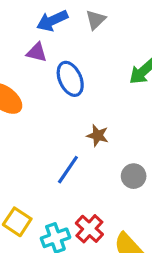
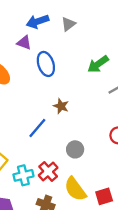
gray circle: (134, 176) -> (75, 149), moved

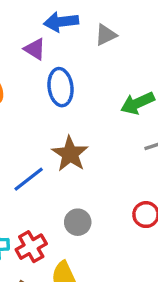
brown star: (61, 106) -> (70, 154), size x1.5

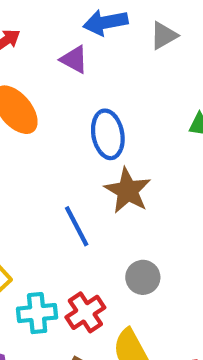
blue ellipse: (60, 87) -> (108, 134), moved
blue line: (29, 179) -> (77, 226), turned -76

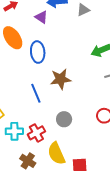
blue ellipse: (108, 134) -> (38, 52), moved
brown star: (128, 191) -> (61, 79), turned 30

